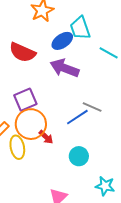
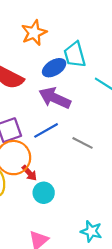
blue line: (77, 117) -> (46, 130), moved
cyan circle: (79, 156) -> (44, 193), moved

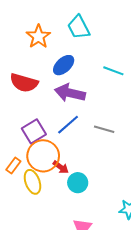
cyan trapezoid: (75, 55) -> (79, 27), moved

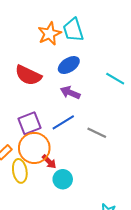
cyan trapezoid: (79, 27) -> (73, 30), moved
purple arrow: (70, 93) -> (70, 93), size x0.7

